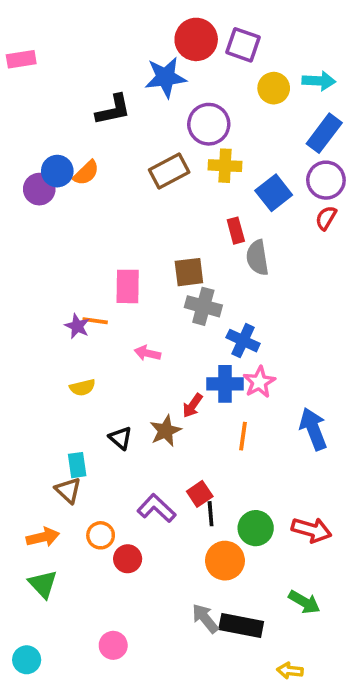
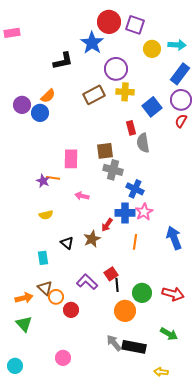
blue star: (165, 77) -> (92, 43), turned -30
blue circle: (57, 171) -> (40, 113), moved
brown triangle: (68, 490) -> (45, 288), moved

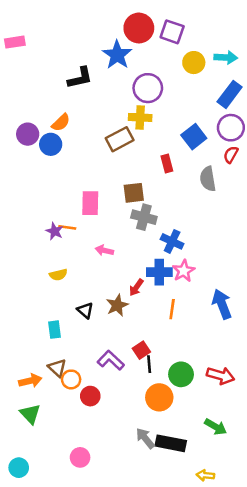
yellow cross: (125, 92) -> (140, 117), moved
brown rectangle: (94, 95) -> (120, 139), moved
gray semicircle: (143, 143) -> (208, 179), moved

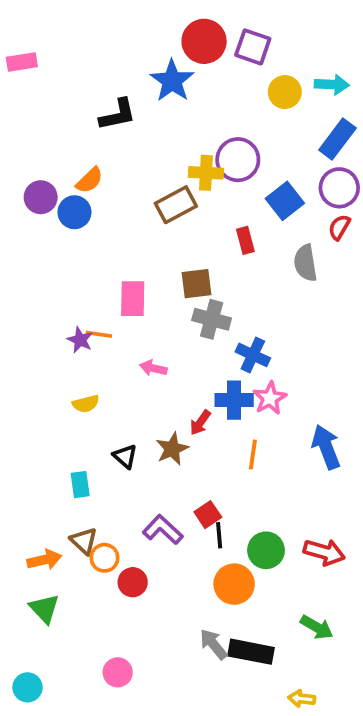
purple circle: (148, 88) -> (238, 160), moved

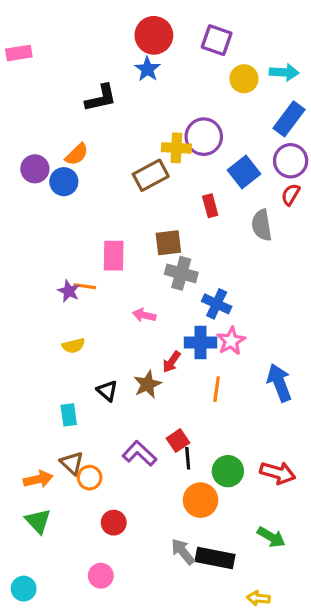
red circle: (204, 41) -> (154, 35), moved
blue star: (172, 81) -> (147, 69), size x0.7
pink arrow: (153, 368) -> (144, 315), moved
red circle: (133, 582) -> (114, 523), moved

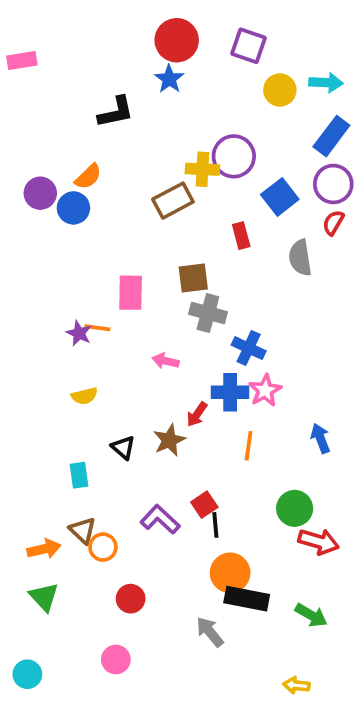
blue arrow: (279, 383) -> (320, 438), size x0.7
green circle: (228, 471) -> (295, 508), moved
black rectangle: (215, 558) -> (247, 599), moved

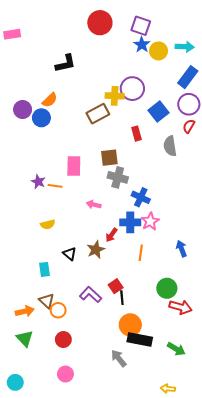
blue star: (169, 79) -> (142, 45), moved
purple star: (79, 333) -> (38, 182), moved
red circle: (131, 599) -> (63, 340), moved

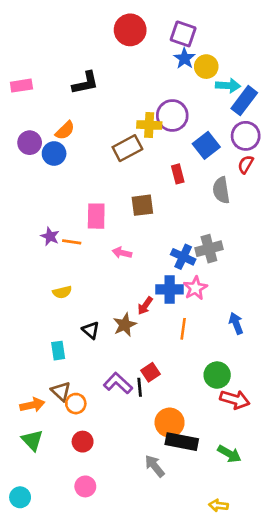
pink rectangle: (12, 34) -> (21, 86), moved
cyan arrow: (185, 47) -> (228, 86), moved
gray cross: (118, 177) -> (209, 249), moved, turned -30
pink arrow: (94, 205) -> (122, 253), moved
black line: (122, 298) -> (140, 387), moved

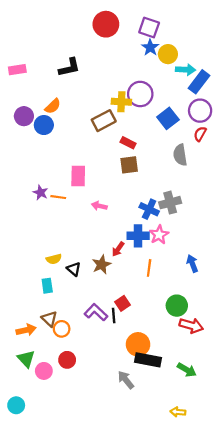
red rectangle: (178, 174) -> (128, 143), moved, turned -48
brown square: (142, 205) -> (129, 165), moved
yellow semicircle: (62, 292) -> (54, 259), moved
pink circle: (85, 486) -> (44, 371), moved

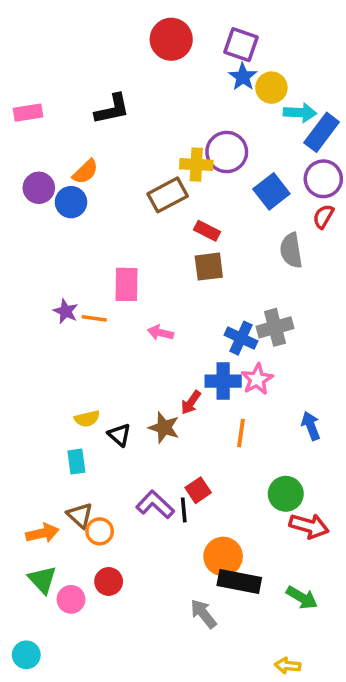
brown star: (101, 265) -> (164, 428), turned -30

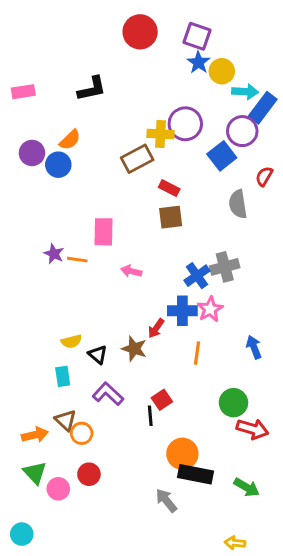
purple circle: (323, 179) -> (242, 131), moved
blue cross: (241, 338) -> (197, 276), turned 30
purple L-shape: (155, 505) -> (108, 394), moved

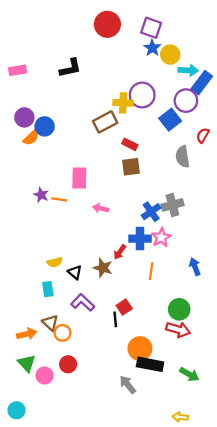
orange semicircle: (70, 140) -> (31, 138), moved
red arrow: (252, 429) -> (178, 329), moved

